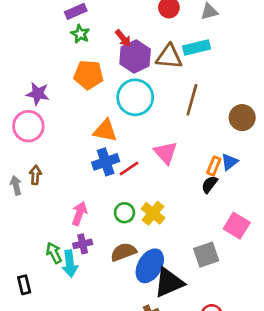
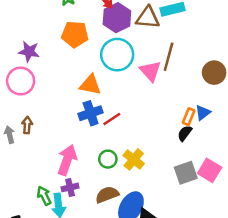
pink triangle: (166, 153) -> (150, 71), moved
pink arrow: (79, 213) -> (67, 160), size x1.4
gray square: (206, 255) -> (186, 173), moved

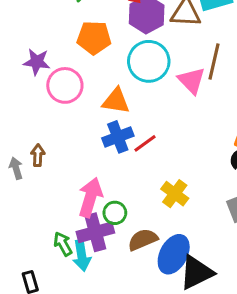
pink circle: (21, 81) -> (65, 85), moved
green circle: (108, 159) -> (115, 213), moved
purple cross: (70, 187) -> (95, 232), size x1.6

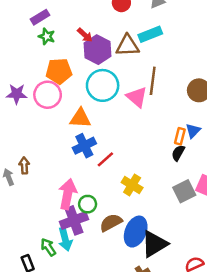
pink circle: (65, 85) -> (48, 95), moved
red line: (145, 143) -> (105, 159), moved
green arrow: (63, 244) -> (48, 247), moved

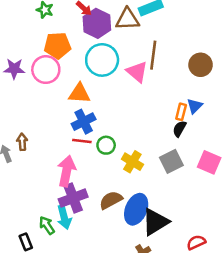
red line: (105, 159) -> (82, 141), moved, turned 48
gray square: (184, 191) -> (171, 161), moved
green circle: (88, 204) -> (106, 145), moved

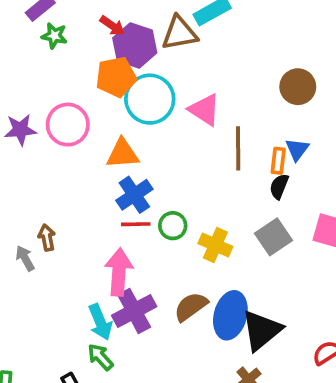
orange pentagon: (57, 45) -> (116, 77), moved
brown line: (153, 55) -> (238, 148), moved
cyan arrow: (64, 217) -> (100, 322), moved

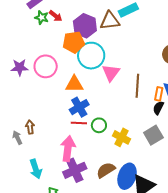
red arrow: (112, 26) -> (56, 16), moved
pink triangle: (204, 110) -> (111, 73), moved, turned 30
cyan arrow: (100, 322) -> (36, 169), moved

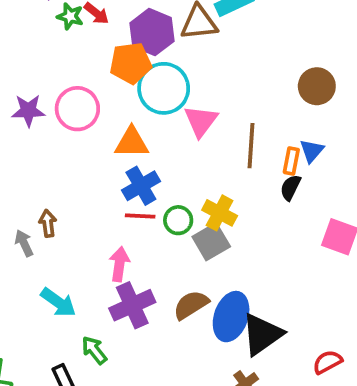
gray square: (153, 135) -> (211, 242), moved
yellow cross: (121, 137) -> (220, 213), moved
pink arrow: (68, 149) -> (119, 264), size x0.7
cyan arrow: (36, 169) -> (58, 302), turned -36

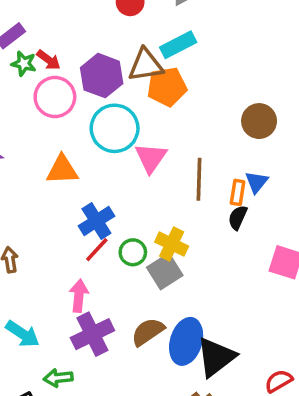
orange pentagon: (131, 63) -> (167, 87), moved
pink circle: (77, 109) -> (55, 97), moved
orange triangle: (132, 143) -> (62, 170), moved
red line: (140, 216) -> (97, 250), turned -48
green arrow: (94, 350) -> (58, 378), turned -56

